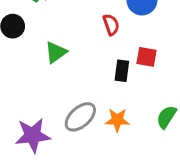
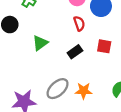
black rectangle: (122, 71) -> (75, 52), moved, turned 48

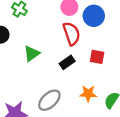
red semicircle: (79, 23) -> (72, 34), size x1.5
orange star: (84, 91) -> (88, 94), moved

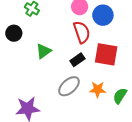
red square: (97, 57) -> (106, 54), size x1.6
gray ellipse: (49, 100) -> (69, 86), moved

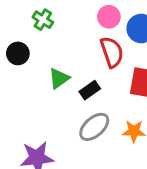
black rectangle: (77, 60) -> (90, 90), moved

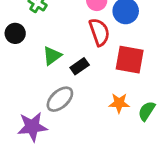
gray ellipse: (94, 127) -> (60, 99), moved

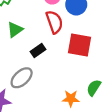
green triangle: (52, 56) -> (15, 30), moved
orange star: (119, 103) -> (71, 99), moved

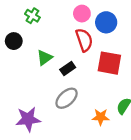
green triangle: (15, 30) -> (45, 58), moved
gray ellipse: (22, 78) -> (67, 98), moved

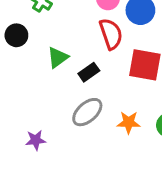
orange star: (101, 117) -> (129, 122), moved
purple star: (28, 119) -> (36, 140), size x0.6

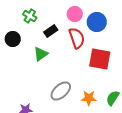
black rectangle: (89, 72) -> (51, 31), moved

